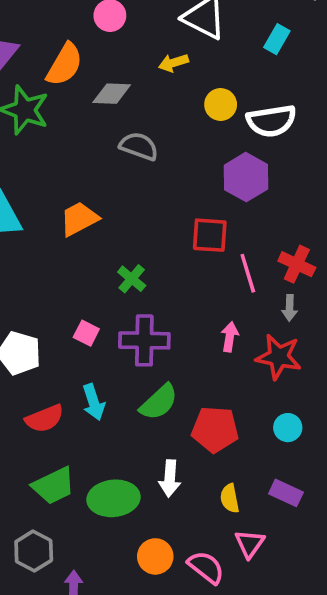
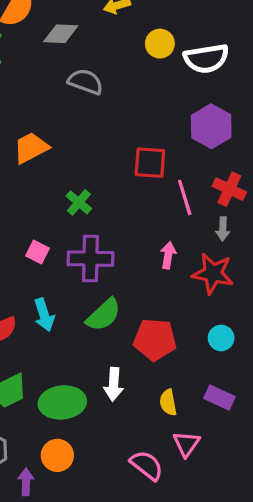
purple hexagon: (246, 177) -> (211, 126), moved
orange circle: (155, 556) -> (57, 455), moved

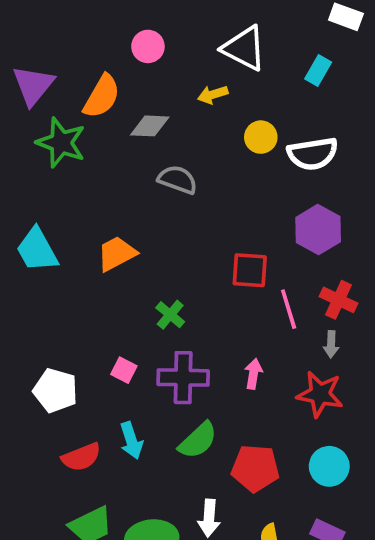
pink arrow: (168, 255) -> (253, 374), moved
cyan circle: (221, 338) -> (329, 466), size x1.4

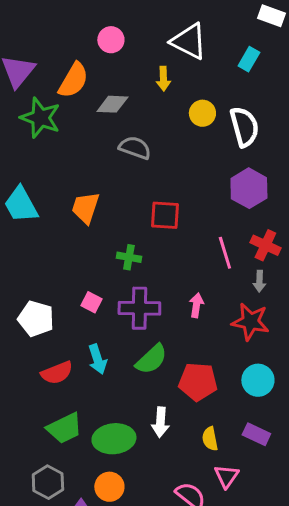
yellow arrow: (213, 95) -> (163, 79), turned -75
white semicircle: (313, 154) -> (244, 127), turned -96
orange trapezoid: (117, 254) -> (85, 208), turned -44
red square: (250, 270) -> (165, 215), moved
green cross: (170, 315) -> (129, 257), turned -30

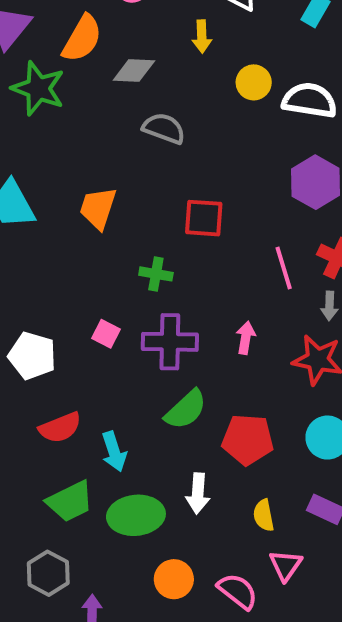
white semicircle: (244, 127) -> (310, 100), turned -66
cyan arrow: (97, 359) -> (114, 451), moved
orange circle: (109, 487) -> (174, 579), moved

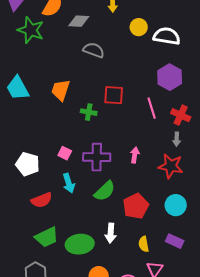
pink line: (284, 268) -> (152, 108), moved
green cross: (156, 274) -> (89, 112), moved
red pentagon: (248, 440) -> (136, 206), turned -30
cyan arrow: (114, 451) -> (69, 183), moved

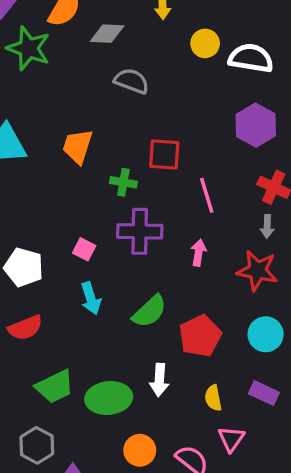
pink line: (152, 108) -> (207, 195), moved
purple cross: (97, 157) -> (140, 231), moved
red semicircle: (42, 200) -> (25, 328), moved

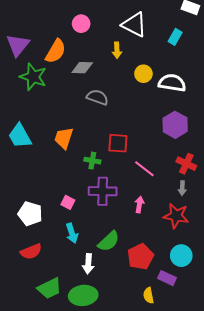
pink line: (207, 195) -> (144, 169), turned -35
white arrow: (159, 380) -> (88, 264), moved
purple rectangle: (264, 393) -> (167, 278), moved

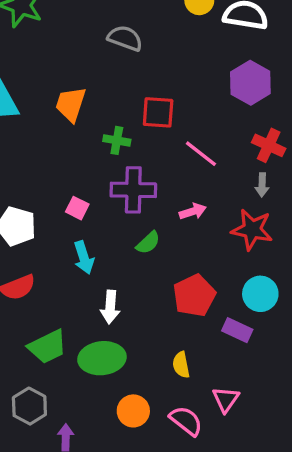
pink arrow: (139, 205) -> (193, 211), turned 63
green semicircle: (109, 241) -> (148, 243), moved, size x0.7
yellow semicircle: (149, 295) -> (181, 365), moved

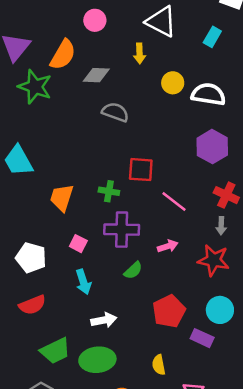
orange trapezoid: (71, 104) -> (62, 198), moved
white arrow: (110, 307) -> (104, 320), turned -105

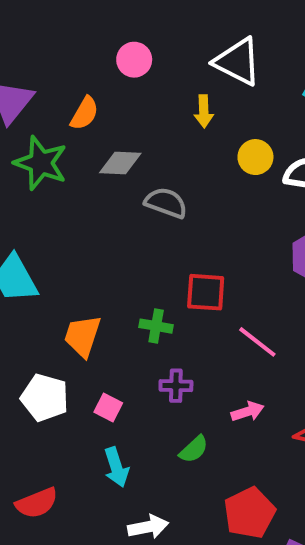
orange semicircle: (63, 55) -> (84, 113), size x0.7
gray diamond: (96, 75) -> (120, 163), moved
purple cross: (122, 230) -> (176, 386), size x0.6
white pentagon: (31, 258) -> (45, 398), moved

